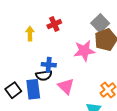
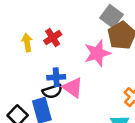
red cross: (54, 24) -> (53, 38), moved
pink triangle: (66, 86) -> (73, 88), moved

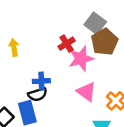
red cross: (53, 38) -> (67, 44), moved
pink triangle: (73, 88) -> (86, 92), moved

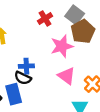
red cross: (67, 44) -> (45, 18), moved
black semicircle: (37, 94) -> (23, 78), turned 42

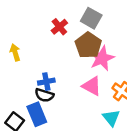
brown pentagon: (83, 31) -> (88, 45), moved
pink star: (62, 46) -> (102, 58), moved

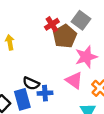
brown pentagon: (88, 45) -> (65, 36), moved
blue cross: (46, 82) -> (45, 93), moved

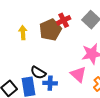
brown pentagon: (65, 36) -> (50, 30), moved

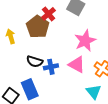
black semicircle: (38, 73) -> (35, 62), moved
blue cross: (50, 83) -> (51, 67), moved

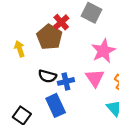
pink triangle: (77, 65) -> (95, 78), turned 30
blue rectangle: (30, 89) -> (56, 105), moved

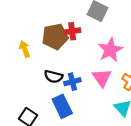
red cross: (61, 22) -> (72, 31), moved, turned 35
brown pentagon: (49, 37) -> (55, 37), turned 30

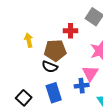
brown pentagon: (55, 37) -> (55, 50), moved
blue cross: (72, 82) -> (82, 86), moved

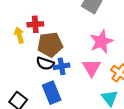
red cross: (71, 31) -> (35, 24), moved
blue cross: (82, 86) -> (62, 66), moved

